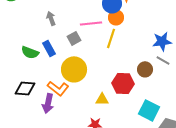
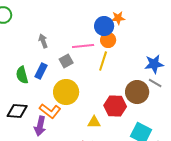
blue rectangle: (49, 48) -> (41, 71), turned 56
green semicircle: (30, 52) -> (22, 75), turned 54
brown circle: (145, 69) -> (137, 92), size x1.5

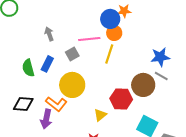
yellow triangle: (94, 122) -> (100, 115), turned -40

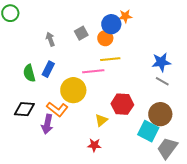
orange circle: (114, 33) -> (105, 38), moved
pink line: (89, 39) -> (93, 71), moved
gray square: (72, 54) -> (81, 33), moved
yellow line: (109, 54) -> (110, 59), turned 66
brown circle: (143, 85) -> (160, 114), moved

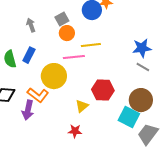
orange circle: (105, 38) -> (67, 33), moved

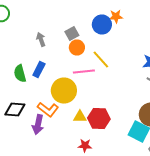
yellow line: (91, 45) -> (101, 60), turned 54
red hexagon: (103, 90) -> (99, 118), moved
yellow triangle: (82, 106) -> (80, 116), moved, turned 40

